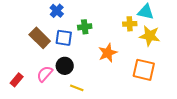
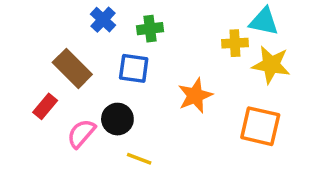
green cross: (85, 27) -> (150, 29), moved
blue square: (64, 38) -> (134, 68), moved
red rectangle: (17, 80) -> (45, 106), moved

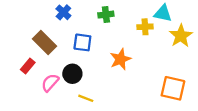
green cross: (150, 29) -> (106, 15), moved
yellow star: (271, 65) -> (181, 36), moved, turned 30
orange square: (260, 126) -> (173, 88), moved

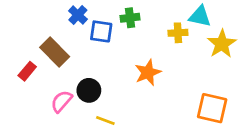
blue square: (82, 42) -> (101, 31), moved
red rectangle: (28, 66) -> (27, 71), moved

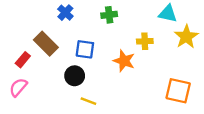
blue square: (101, 31) -> (85, 49), moved
yellow cross: (178, 33) -> (145, 41), moved
orange star: (148, 73) -> (124, 61), turned -30
pink semicircle: (61, 101) -> (18, 87), moved

